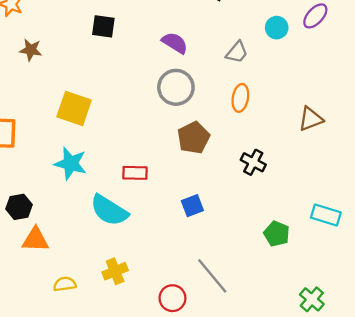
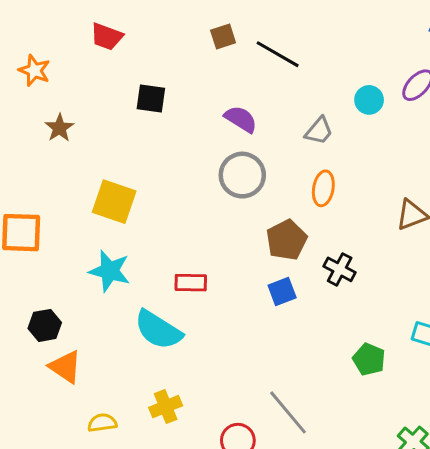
brown star: (31, 50) -> (59, 128), turned 30
brown pentagon: (194, 138) -> (286, 240), moved
blue square: (192, 206) -> (282, 292), moved
orange triangle: (35, 240) -> (65, 367), turned 32

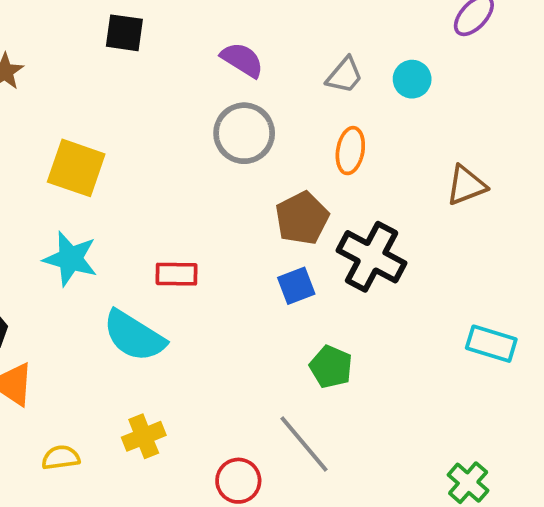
cyan circle: (369, 100) -> (412, 79), moved
black cross: (340, 269) -> (372, 257), size x1.6
green pentagon: (369, 359) -> (331, 367), moved

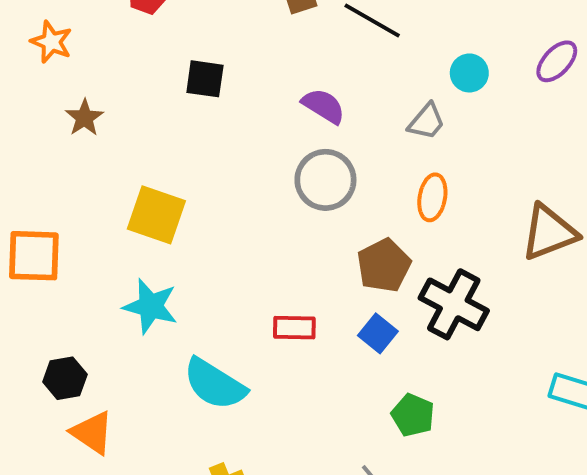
cyan circle: (412, 79) -> (469, 73), moved
brown triangle: (466, 185) -> (549, 232), size x1.4
red rectangle: (177, 274) -> (294, 328), moved
blue square: (296, 286) -> (378, 333), turned -30

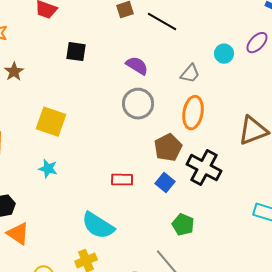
cyan circle: (469, 73) -> (224, 54), moved
orange ellipse: (432, 197) -> (193, 113), size x1.4
cyan star: (151, 306) -> (48, 169), size x0.7
cyan semicircle: (215, 384) -> (98, 226), moved

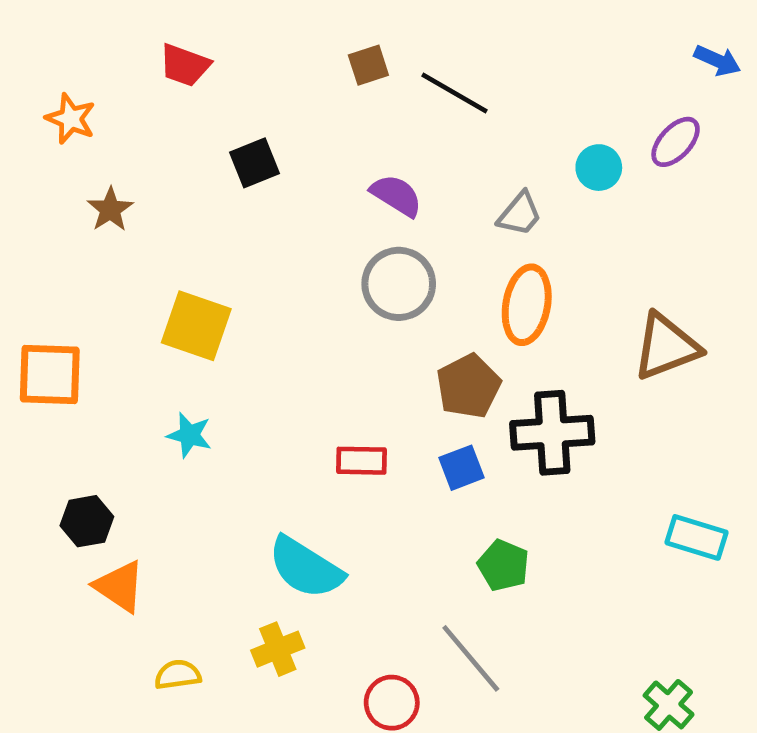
black square: (76, 52) -> (254, 163), turned -30
black cross: (204, 168) -> (552, 433), turned -32
blue square: (165, 183) -> (462, 468), turned 30

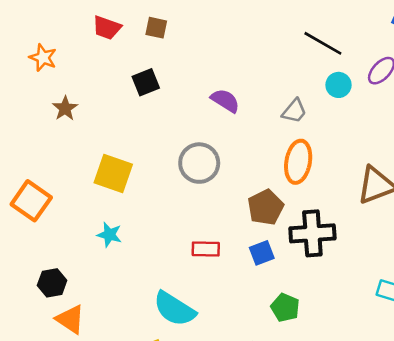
brown square: (368, 65) -> (156, 28), moved, turned 30
black line: (455, 93) -> (323, 43), moved
gray circle: (399, 284) -> (199, 163), moved
orange square: (50, 375) -> (31, 201), turned 33

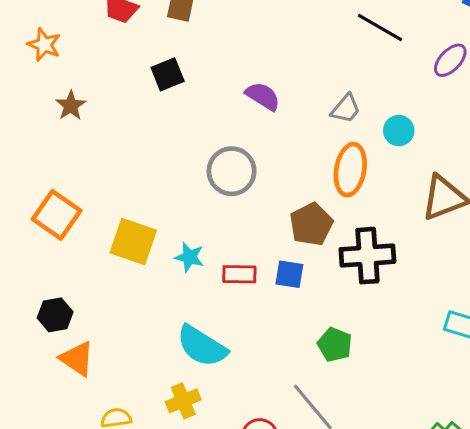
cyan circle: (338, 85) -> (399, 131), moved
yellow square: (113, 173) -> (133, 241), moved
orange square: (31, 201) -> (57, 215), moved
cyan star: (109, 235) -> (189, 257), moved
blue square: (262, 253) -> (289, 274), moved, turned 30

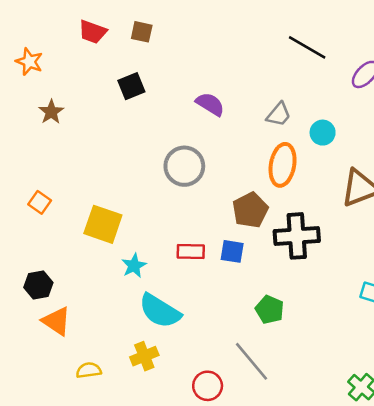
orange square: (57, 215) -> (40, 202), size x0.6
cyan star: (189, 257) -> (134, 266), moved, turned 30

